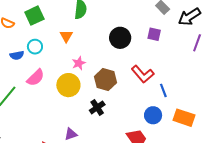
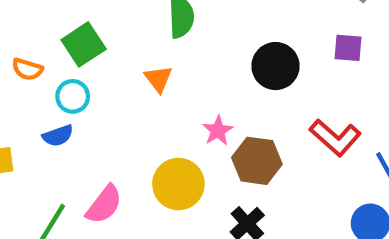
cyan circle: (35, 47) -> (73, 96), moved
pink star: (79, 63) -> (218, 131), moved
pink semicircle: (36, 78) -> (104, 205), moved

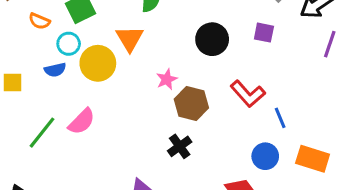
orange triangle: (158, 79) -> (130, 39), size x1.4
yellow circle: (178, 184) -> (98, 63), moved

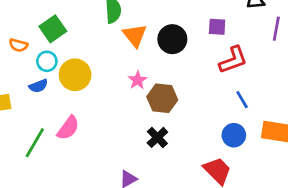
orange triangle: (130, 39) -> (135, 35), moved
red L-shape: (248, 94) -> (233, 60), moved, turned -60

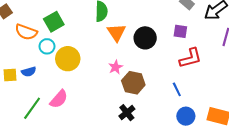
orange semicircle: (18, 45) -> (26, 32), size x1.5
blue semicircle: (38, 86) -> (29, 72), moved
blue line: (242, 100) -> (177, 89), moved

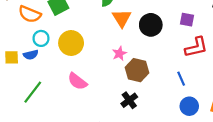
cyan circle: (47, 46) -> (41, 38), moved
pink semicircle: (59, 99) -> (77, 81), moved, turned 84

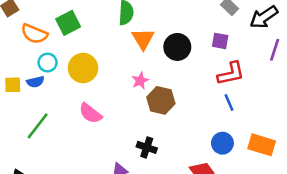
blue line: (181, 79) -> (229, 103), moved
black cross: (129, 100) -> (147, 147), moved, turned -35

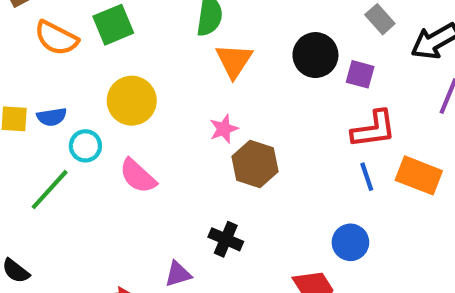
black circle: (177, 47) -> (315, 55), moved
cyan circle: (48, 63) -> (85, 146), moved
orange rectangle: (262, 145) -> (419, 175), moved

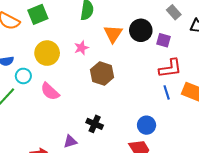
orange triangle: (234, 61) -> (113, 34), moved
pink star: (224, 129) -> (81, 48), moved
brown hexagon: (255, 164) -> (102, 73), moved
blue circle: (350, 242) -> (147, 125), moved

